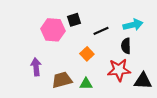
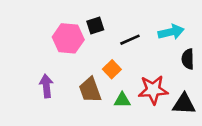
black semicircle: (126, 46) -> (188, 59), moved
brown trapezoid: (62, 80) -> (90, 90), moved, turned -95
green triangle: (86, 84) -> (122, 100), moved

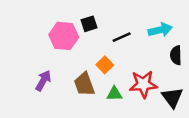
purple arrow: (46, 86) -> (43, 81), turned 35
black triangle: (184, 104) -> (172, 97), turned 50

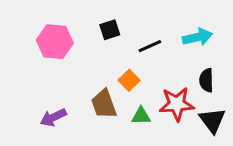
pink hexagon: (64, 36) -> (55, 42), moved
black semicircle: (176, 55) -> (206, 80), moved
purple arrow: (43, 81) -> (53, 117), moved, turned -145

